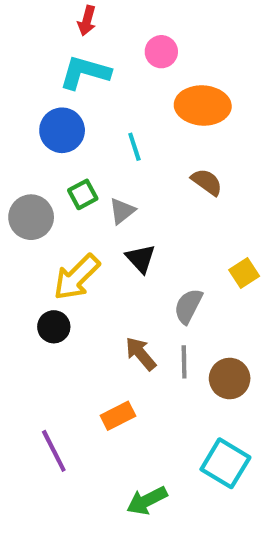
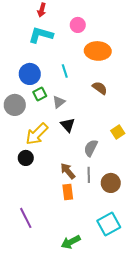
blue circle: (62, 130) -> (30, 74), moved
orange rectangle: (118, 416) -> (68, 192), moved, turned -70
cyan square: (225, 463) -> (109, 224), turned 30

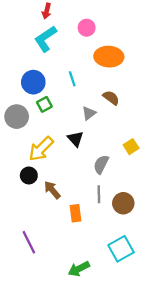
cyan L-shape: (41, 35) -> (45, 39), turned -50
gray triangle: (59, 102) -> (89, 113), moved
brown arrow: (68, 171) -> (52, 190), moved

